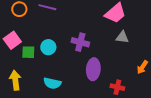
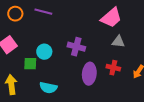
green square: (28, 52) -> (30, 64), moved
red cross: (117, 87) -> (113, 68), moved

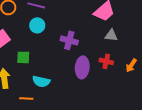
cyan circle: (44, 52) -> (37, 25), moved

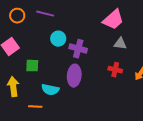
cyan circle: (37, 25) -> (58, 39), moved
purple ellipse: (82, 67) -> (74, 76), moved

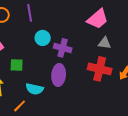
purple line: (45, 14) -> (30, 13), turned 66
red cross: (115, 70) -> (100, 69), size x1.6
orange line: (35, 107) -> (20, 106), turned -48

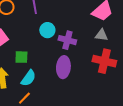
gray triangle: (105, 43) -> (101, 35), moved
cyan semicircle: (35, 89) -> (28, 78), moved, turned -66

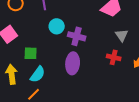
gray triangle: (101, 35) -> (122, 35), moved, turned 48
red cross: (104, 61) -> (114, 57), size x0.6

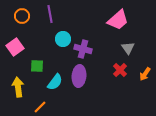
red cross: (114, 57) -> (120, 70), turned 32
cyan semicircle: (38, 74) -> (55, 82), moved

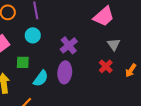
cyan circle: (63, 39) -> (33, 35), moved
purple cross: (83, 49) -> (69, 45), turned 36

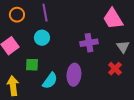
pink trapezoid: (104, 16) -> (113, 19), turned 100
purple cross: (69, 45) -> (89, 43), moved, turned 30

